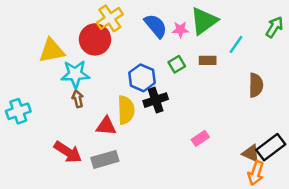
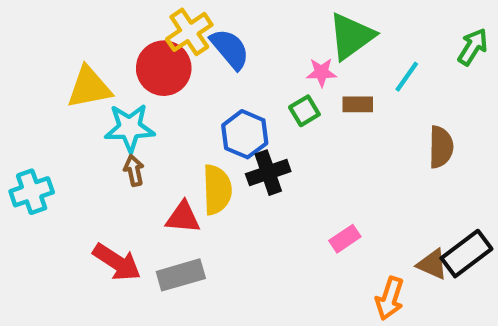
blue semicircle: (156, 26) -> (230, 49), moved
pink star: (180, 30) -> (321, 72), moved
orange arrow: (256, 173) -> (390, 298), moved

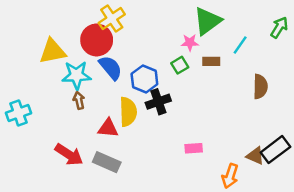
blue semicircle: (230, 49) -> (110, 68), moved
pink rectangle: (345, 239) -> (194, 148), moved, turned 30
gray rectangle: (181, 275) -> (107, 162), turned 40

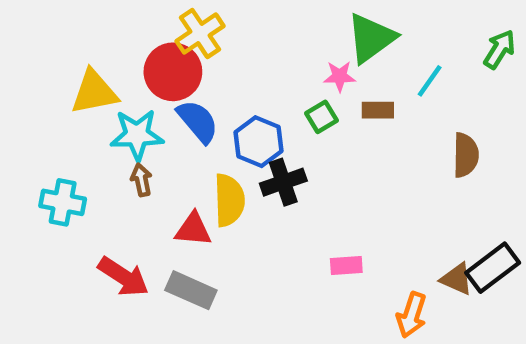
cyan cross: (19, 113) -> (63, 202), moved, turned 30

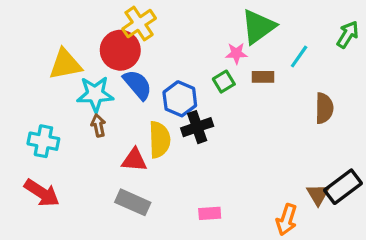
pink rectangle: (346, 265) -> (210, 213), moved
red arrow: (123, 277) -> (42, 193), moved
brown triangle: (457, 279) -> (318, 195), turned 35

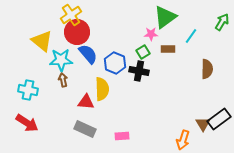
yellow cross: (139, 24) -> (71, 15), moved
yellow triangle: (65, 64) -> (42, 41), turned 50
black cross: (197, 127) -> (139, 71), moved, turned 30
pink rectangle: (210, 213) -> (122, 136), moved

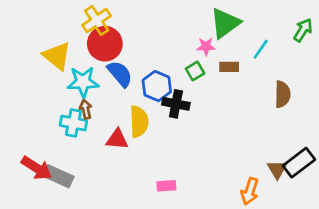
black cross: (139, 71) -> (176, 104), moved
cyan cross: (28, 90) -> (73, 123), moved
gray rectangle: (85, 129) -> (58, 176), moved

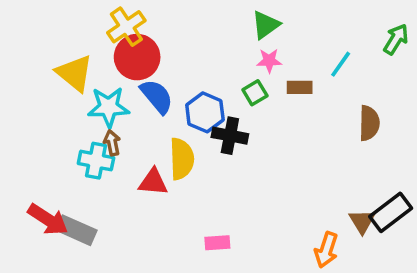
green triangle: (225, 23) -> (266, 25), moved, size x0.7

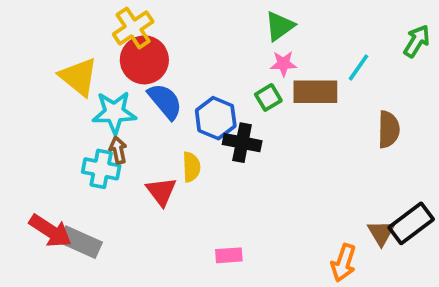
brown rectangle: (300, 87) -> (315, 92), size x1.6
yellow semicircle: (182, 159) -> (191, 167), size x0.7
red triangle: (153, 182) -> (161, 191), turned 48

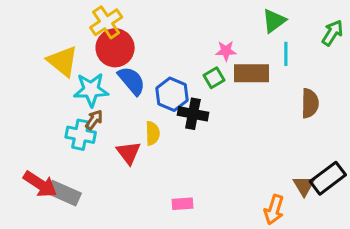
green triangle: (280, 26) -> (274, 21), moved
cyan line: (359, 67) -> (286, 54), turned -35
brown arrow: (118, 150) -> (94, 120), turned 48

